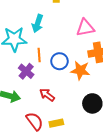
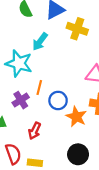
cyan arrow: (38, 23) -> (40, 42), moved
red arrow: (47, 95) -> (34, 131), turned -119

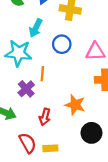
blue circle: (58, 101) -> (62, 44), moved
orange star: (76, 117) -> (75, 105), moved

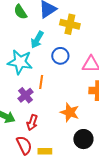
red arrow: (45, 117) -> (32, 123), moved

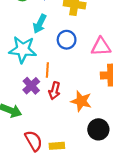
red arrow: (32, 123) -> (54, 91), moved

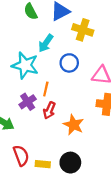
black circle: (98, 129) -> (70, 163), moved

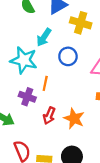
purple cross: (28, 102) -> (27, 97), turned -35
red arrow: (49, 110) -> (49, 116), moved

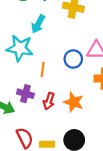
blue circle: (68, 56) -> (73, 59), moved
purple cross: (27, 97) -> (25, 94), moved

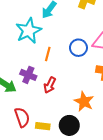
cyan star: (20, 48) -> (29, 31), turned 30
orange star: (74, 102) -> (84, 102), moved

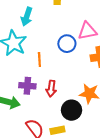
black circle: (69, 125) -> (72, 110), moved

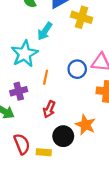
purple cross: (27, 86) -> (19, 91), moved, turned -35

